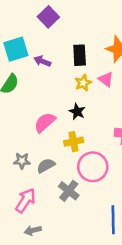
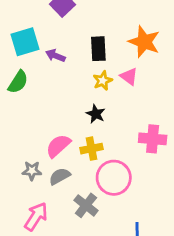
pink semicircle: (45, 122) -> (58, 146), moved

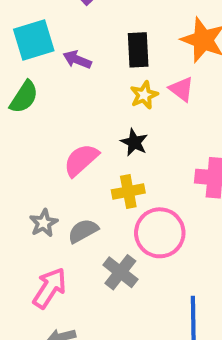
pink semicircle: (58, 146) -> (81, 160), moved
gray star: (32, 171) -> (44, 223), turned -30

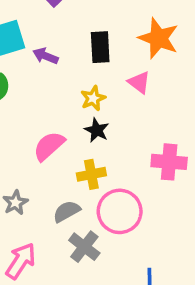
yellow star: (144, 95) -> (93, 98), moved
gray semicircle: (83, 231) -> (67, 211), moved

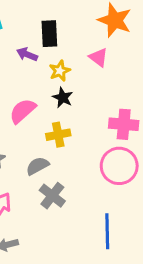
black rectangle: (100, 47) -> (49, 34), moved
purple arrow: (45, 56) -> (27, 54), moved
pink circle: (120, 211) -> (119, 166), moved

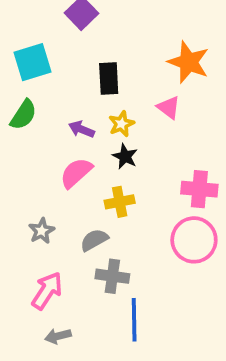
purple arrow: (27, 54) -> (82, 129), moved
gray cross: (52, 196) -> (112, 276), turned -30
blue line: (107, 231) -> (134, 320), moved

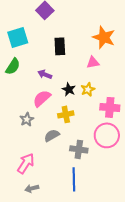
pink triangle: (169, 107) -> (93, 62), turned -48
yellow star: (121, 124) -> (88, 89), moved
gray star: (42, 231) -> (27, 119), moved
gray cross: (112, 276) -> (79, 149), moved

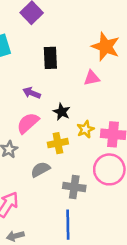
yellow star: (88, 89) -> (85, 129), moved

